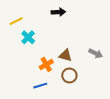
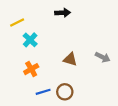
orange cross: (46, 64) -> (31, 69), moved
brown circle: (69, 76) -> (65, 92), moved

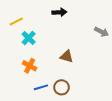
gray arrow: (103, 57) -> (102, 32), moved
orange cross: (31, 69) -> (30, 66), turned -32

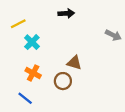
blue line: (41, 87) -> (25, 98), moved, turned 56
brown circle: (61, 87) -> (63, 81), moved

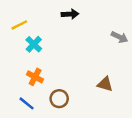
brown triangle: (74, 63) -> (105, 84), moved
brown circle: (63, 81) -> (59, 99), moved

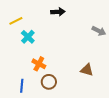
orange cross: (35, 77) -> (39, 64), moved
blue line: (27, 103) -> (22, 86), turned 56

